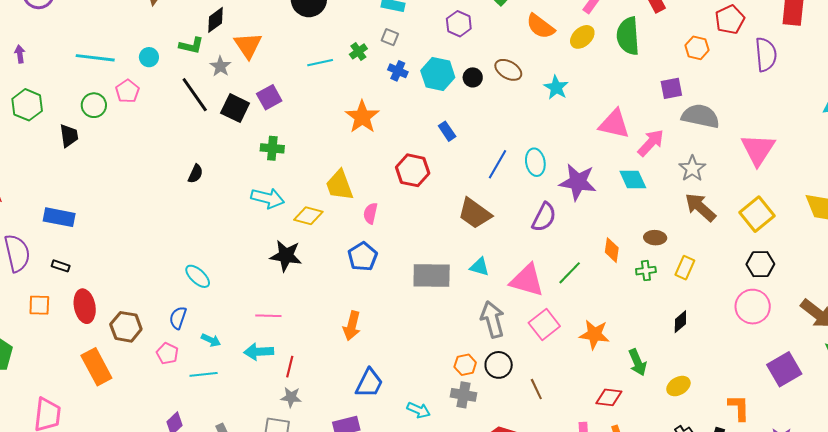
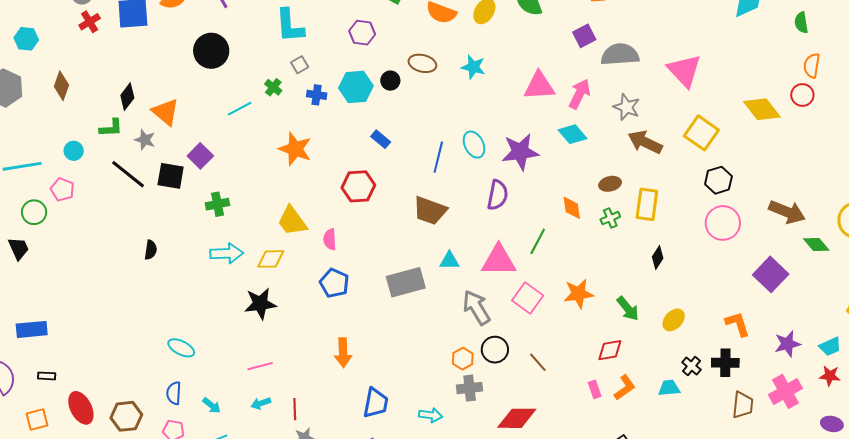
gray square: (390, 37) -> (300, 65), turned -36
yellow rectangle: (685, 268) -> (647, 204), size x1.4
cyan arrow: (211, 340) -> (212, 405), turned 30
cyan arrow: (259, 352) -> (261, 403), size x0.7

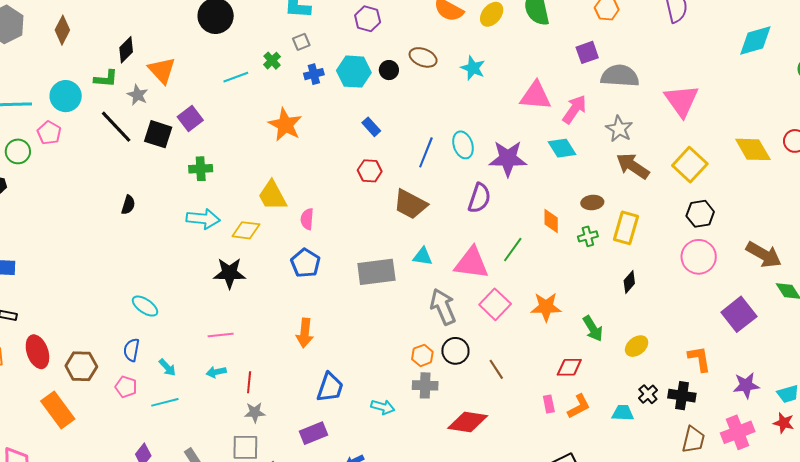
blue cross: (317, 95) -> (314, 74), turned -30
cyan circle: (74, 151) -> (66, 96), size x1.6
red hexagon: (358, 186) -> (370, 171), moved, size x0.7

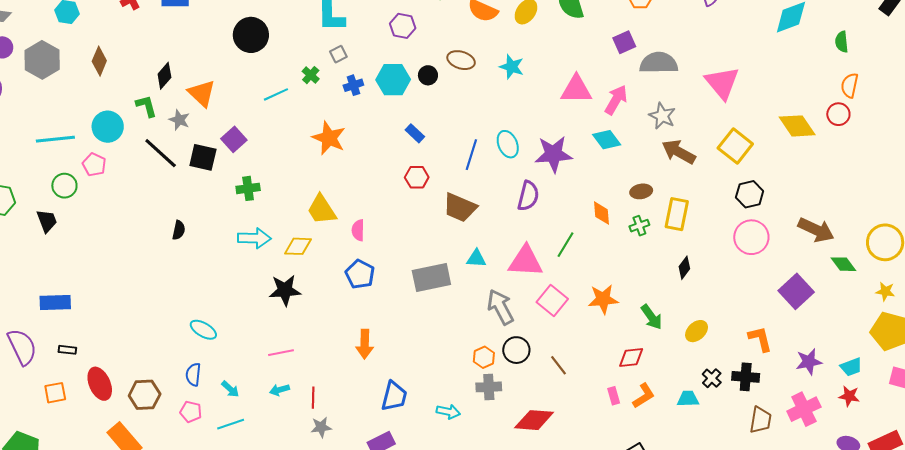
green L-shape: (106, 79) -> (146, 106), turned -105

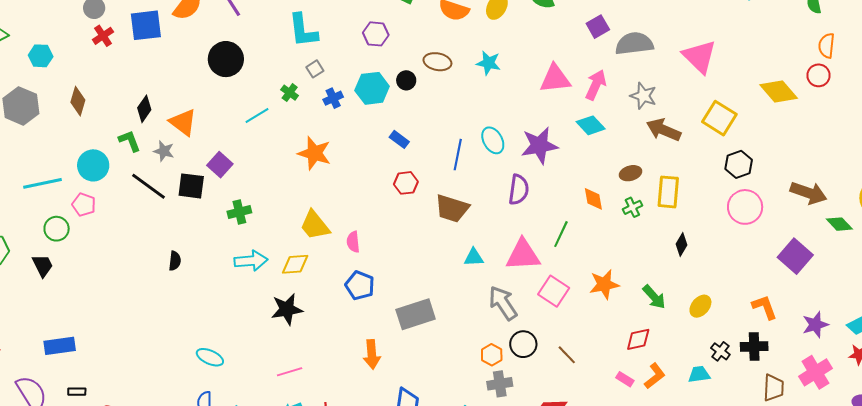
gray rectangle: (431, 278) -> (416, 314), moved
pink rectangle: (614, 396) -> (625, 379), turned -36

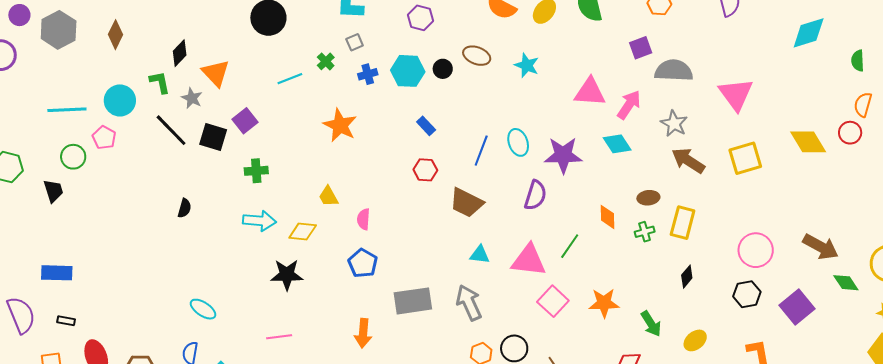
yellow square: (719, 118) -> (745, 158), turned 32
black hexagon: (739, 164) -> (747, 294), moved
yellow trapezoid: (315, 225) -> (328, 196), size x0.7
gray arrow: (503, 303) -> (469, 303), moved

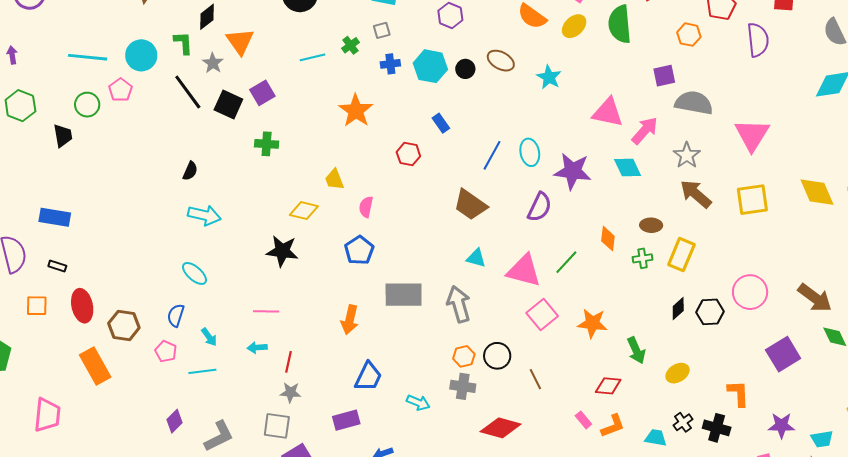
red hexagon: (425, 170) -> (408, 154), moved
cyan arrow: (260, 221) -> (204, 215), moved
black hexagon: (747, 294) -> (710, 312), moved

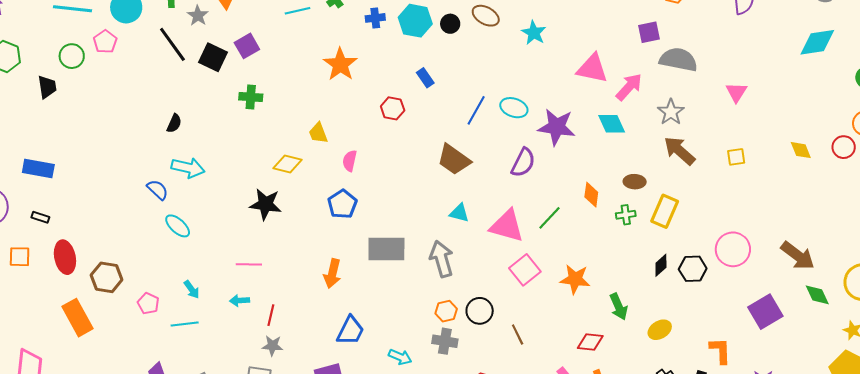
pink triangle: (752, 135) -> (736, 92), size x0.6
cyan ellipse: (530, 152) -> (514, 108), turned -60
yellow diamond: (817, 192) -> (801, 150), size x0.6
yellow square: (752, 200) -> (736, 157), size x0.6
blue semicircle: (176, 315) -> (158, 190), moved, turned 115

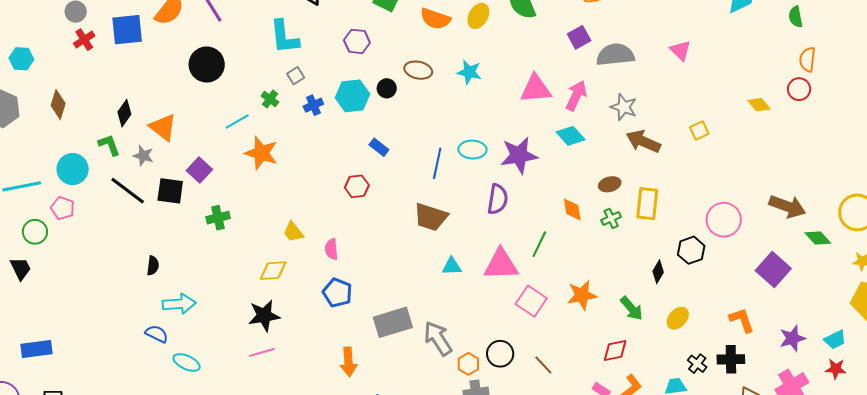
orange star: (340, 64) -> (261, 153), moved
pink triangle: (736, 92) -> (680, 50), moved
gray arrow: (442, 259) -> (438, 338), moved
pink line: (249, 264) -> (262, 352), moved
black diamond: (661, 265) -> (658, 272), moved

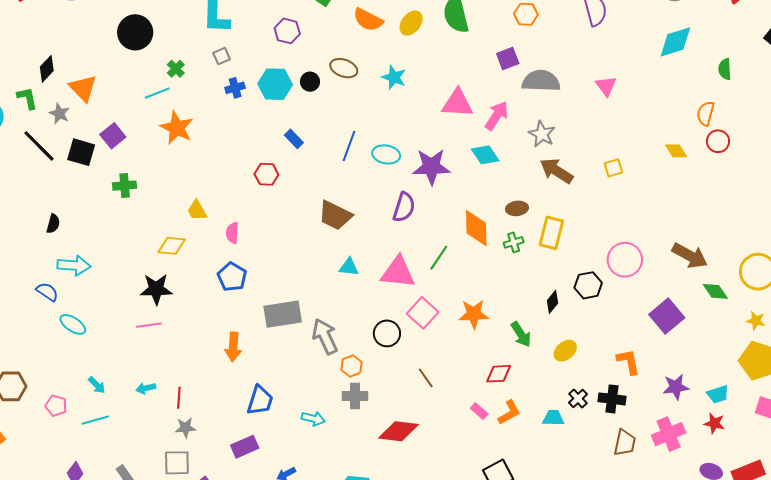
orange semicircle: (807, 59) -> (706, 113), moved
green cross: (270, 99) -> (176, 69), moved
blue line: (437, 163) -> (349, 146), moved
orange diamond: (572, 210) -> (476, 228), size x1.5
black circle: (500, 354) -> (387, 333), moved

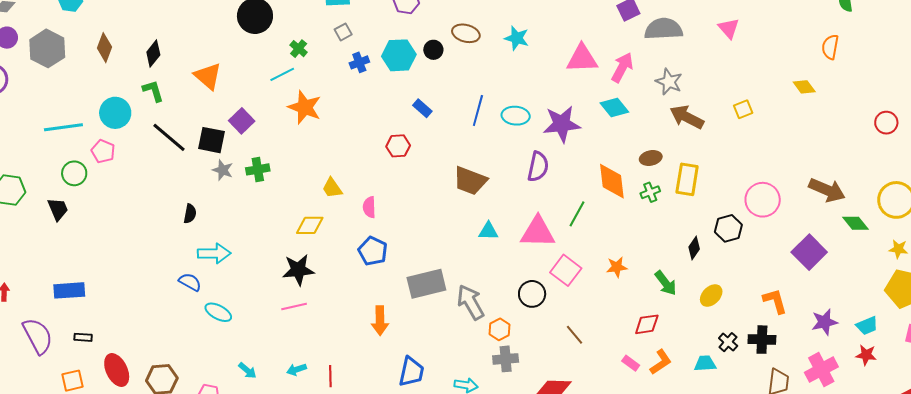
black diamond: (47, 69) -> (153, 54), moved
gray star: (59, 114) -> (223, 170), moved
red circle: (718, 141) -> (886, 123), moved
orange star: (474, 314) -> (617, 267), size x0.7

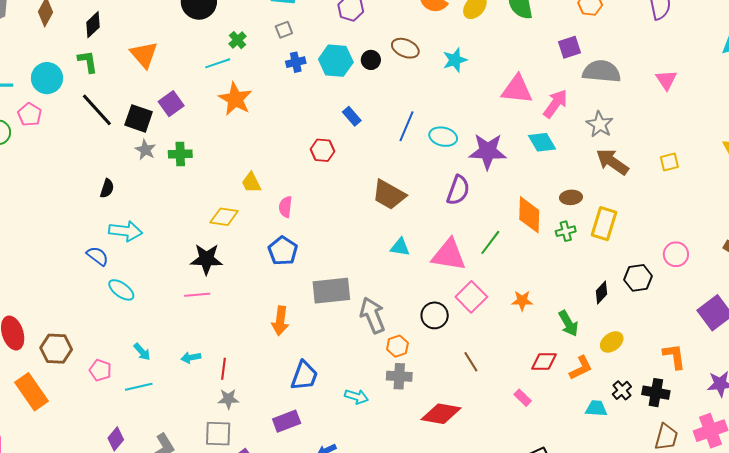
cyan star: (517, 38) -> (455, 60), turned 30
pink circle: (763, 200) -> (676, 254), size x0.7
orange L-shape: (661, 362) -> (581, 368), moved

